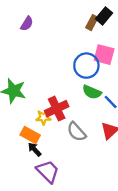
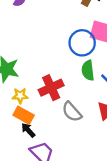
green semicircle: (92, 92) -> (88, 70), turned 60
yellow star: (43, 117) -> (20, 96), moved

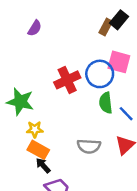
red cross: (51, 88) -> (67, 80), moved
gray semicircle: (72, 112) -> (89, 146), turned -45

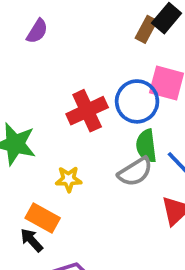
yellow star: (35, 129) -> (69, 179), moved
gray semicircle: (89, 146) -> (135, 172), moved, turned -35
black arrow: (43, 165) -> (32, 240), moved

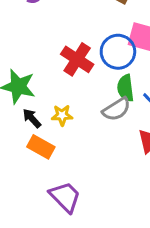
red cross: (87, 111) -> (77, 59), turned -32
black arrow: (32, 240) -> (32, 118), moved

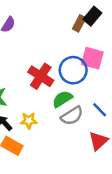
green semicircle: (126, 88) -> (62, 99), moved, turned 65

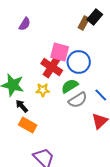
pink square: (92, 58) -> (60, 52), moved
yellow star: (29, 121) -> (43, 90), moved

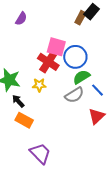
green semicircle: (70, 86) -> (81, 77), moved

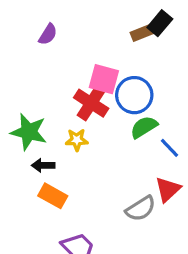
brown rectangle: (80, 18) -> (142, 33), turned 40
gray semicircle: (74, 95) -> (141, 209), moved
black arrow: (18, 101) -> (43, 165), turned -48

